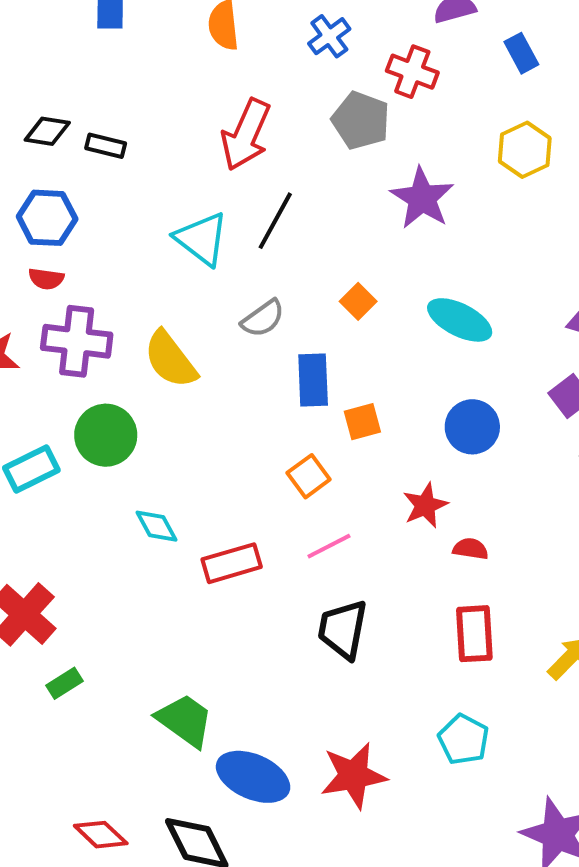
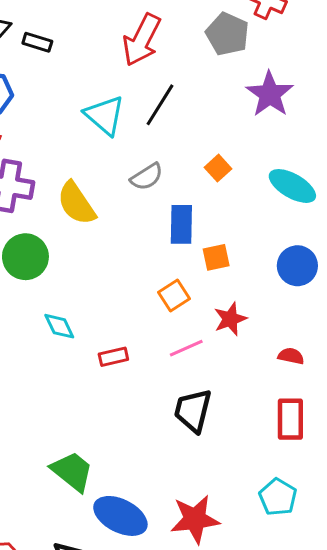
red star: (425, 505) -> (230, 319), moved
red rectangle: (232, 563) -> (113, 357), size x0.7

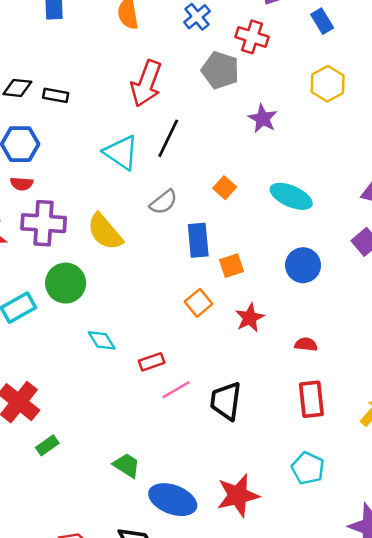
purple star: (270, 94) -> (263, 119), size x0.7
pink line: (186, 348) -> (176, 390), moved
green trapezoid: (72, 471) -> (127, 465), size x0.7

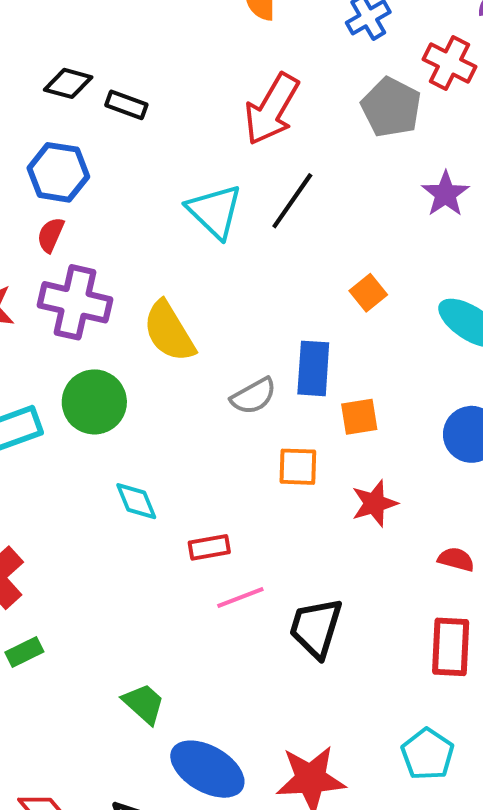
red semicircle: (22, 184) -> (51, 235), turned 100
gray semicircle: (163, 202) -> (253, 396), moved
orange square: (198, 303) -> (298, 467), turned 32

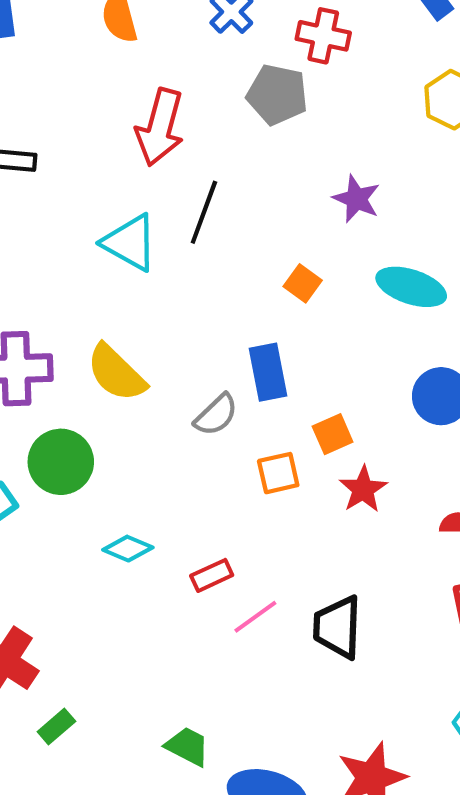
purple star: (445, 194) -> (356, 199), moved
orange square: (359, 417) -> (333, 434), moved
cyan diamond: (136, 501) -> (128, 549), turned -30

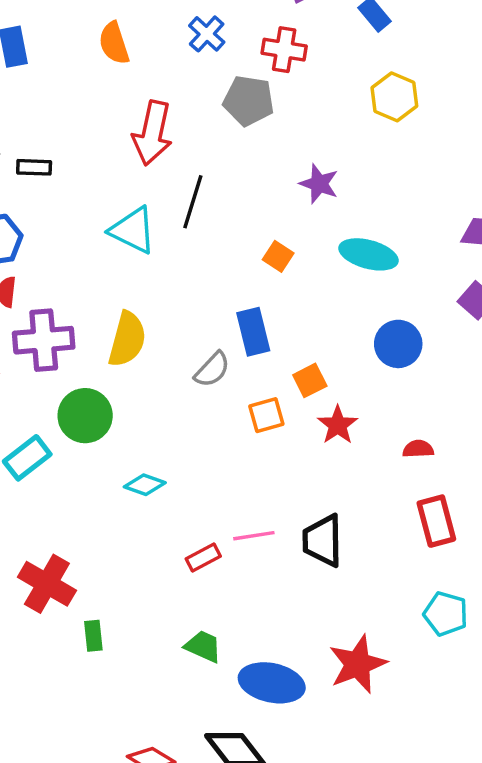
yellow semicircle: (116, 373) -> (127, 339), turned -116
red rectangle: (212, 575) -> (203, 558), moved
pink line: (255, 617) -> (254, 536), turned 30
green rectangle: (56, 726) -> (93, 636), turned -52

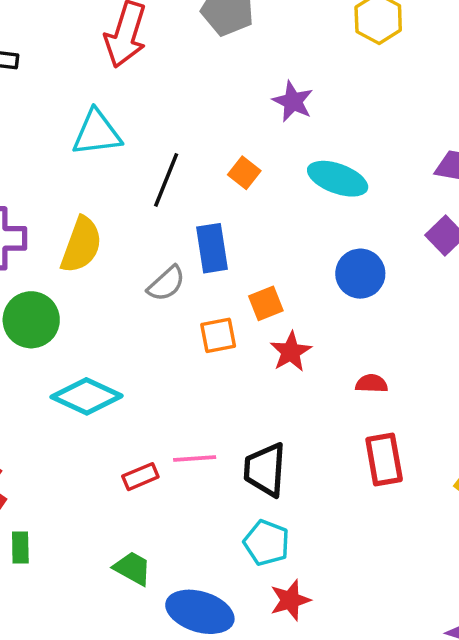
black line: (193, 202) -> (166, 180), moved
cyan triangle: (133, 230) -> (97, 133), turned -38
cyan diamond: (145, 485) -> (87, 396), size x1.6
cyan pentagon: (446, 614) -> (267, 543), moved
red star: (358, 664) -> (290, 600), size x0.7

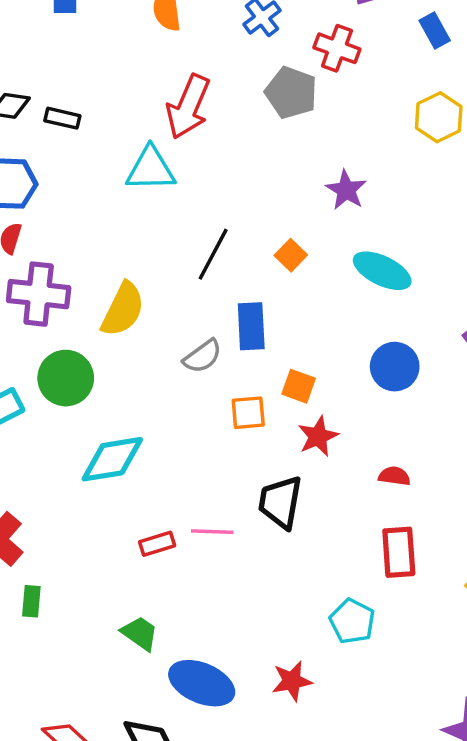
cyan triangle: (97, 133) -> (151, 169), moved
orange square: (266, 303) -> (299, 386), turned 36
cyan diamond: (87, 396) -> (112, 459), turned -40
black trapezoid: (265, 470) -> (280, 502), moved
cyan pentagon: (267, 543) -> (352, 621), moved

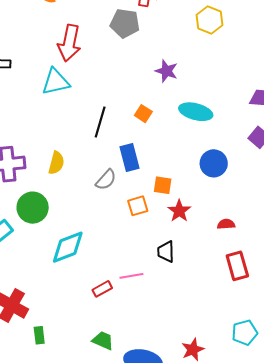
yellow semicircle: (123, 309) -> (56, 163), size x0.7
black trapezoid: (280, 502) -> (166, 252), size x0.7
cyan pentagon: (352, 621) -> (245, 333), moved, turned -30

